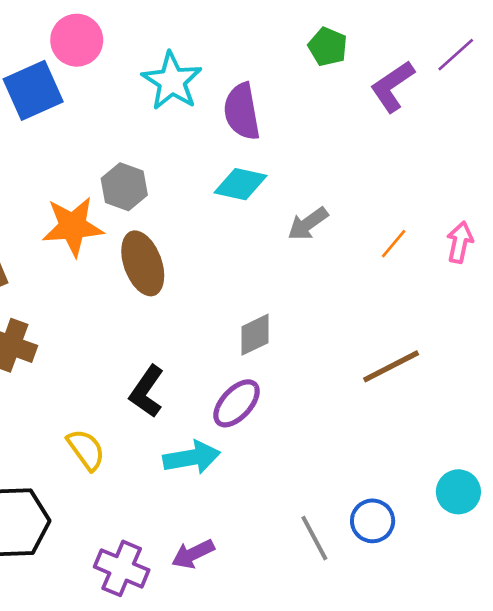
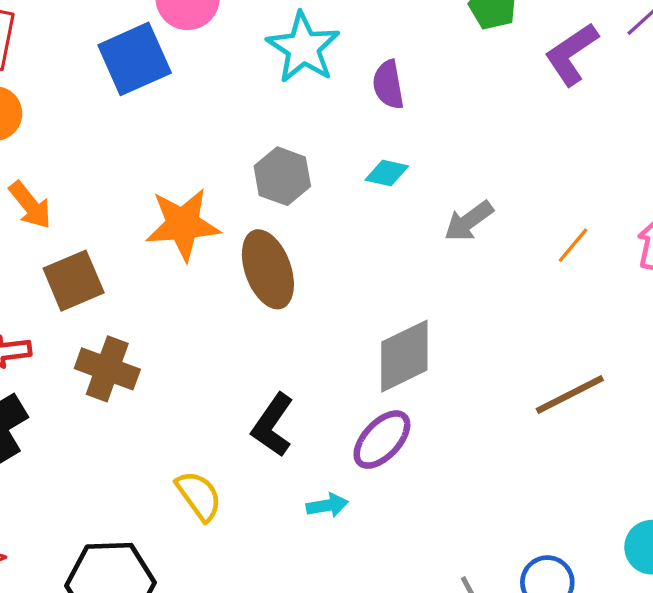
purple semicircle: (242, 111) -> (388, 85), size x0.7
cyan diamond: (240, 184) -> (387, 173), size x0.7
gray hexagon: (124, 187) -> (282, 176), moved
gray diamond: (255, 335) -> (404, 356), size x1.4
cyan arrow: (192, 458) -> (327, 505), size x0.6

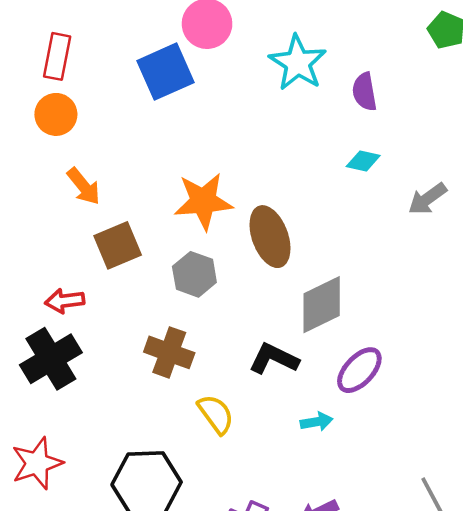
gray hexagon: (282, 176) -> (194, 274), moved
gray diamond: (404, 356) -> (322, 305), moved
brown cross: (107, 369) -> (169, 352), moved
black L-shape: (273, 425) -> (274, 359), turned 81

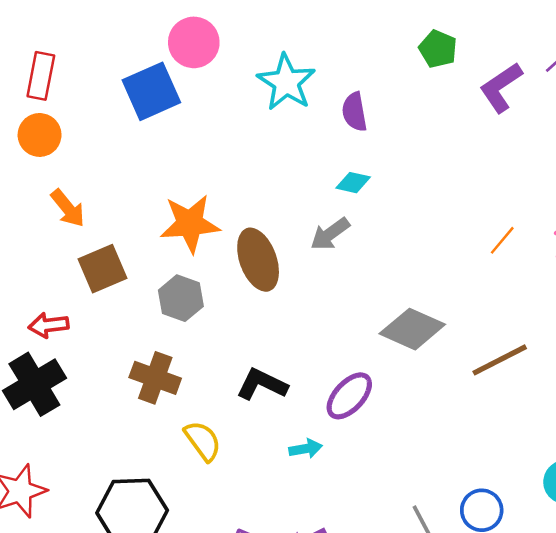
gray arrow: (427, 199) -> (330, 234), moved
gray diamond: (322, 305) -> (412, 329), moved, turned 50

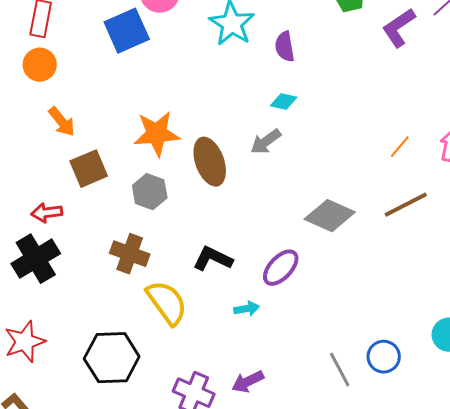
brown line: (500, 360) -> (406, 205), moved
yellow semicircle: (203, 441) -> (167, 303), size x1.4

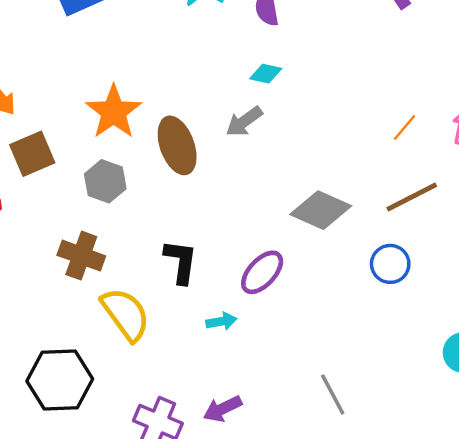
orange star: (157, 134) -> (114, 112), turned -30
black L-shape: (213, 259) -> (181, 262), turned 72
blue circle: (384, 357) -> (390, 264), moved

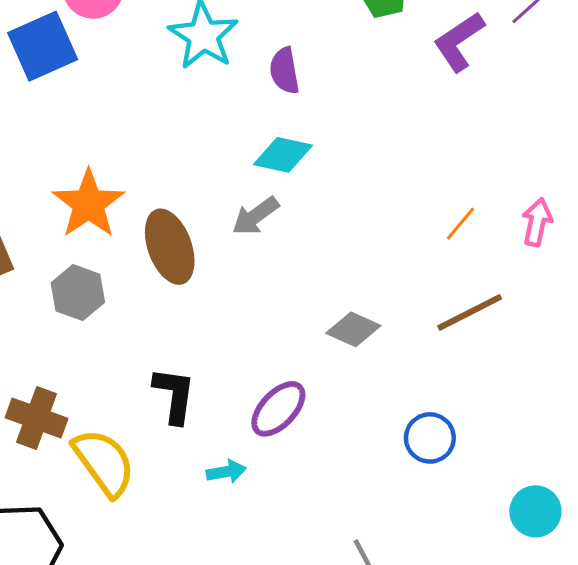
cyan diamond: (266, 74) -> (283, 155), size x1.4
gray diamond: (321, 210) -> (353, 329), size x0.7
brown cross: (81, 256) -> (37, 418), moved
blue circle: (390, 264) -> (430, 438), moved

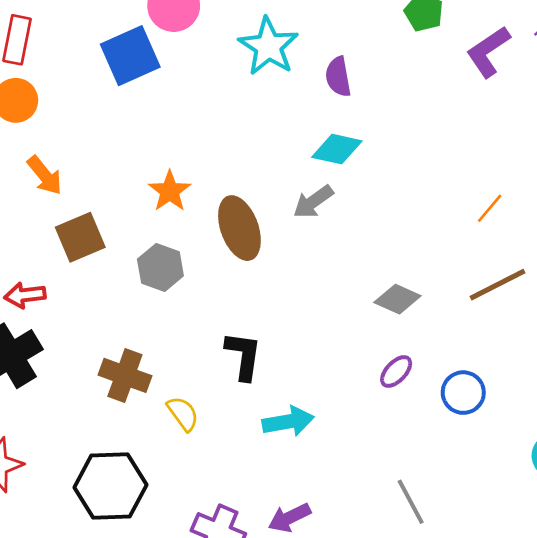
orange star: (89, 204) -> (170, 191), size x0.7
purple ellipse: (278, 409) -> (396, 372), moved, size x0.7
yellow semicircle: (104, 462) -> (183, 414), size x0.6
cyan arrow: (226, 472) -> (288, 422), size x1.5

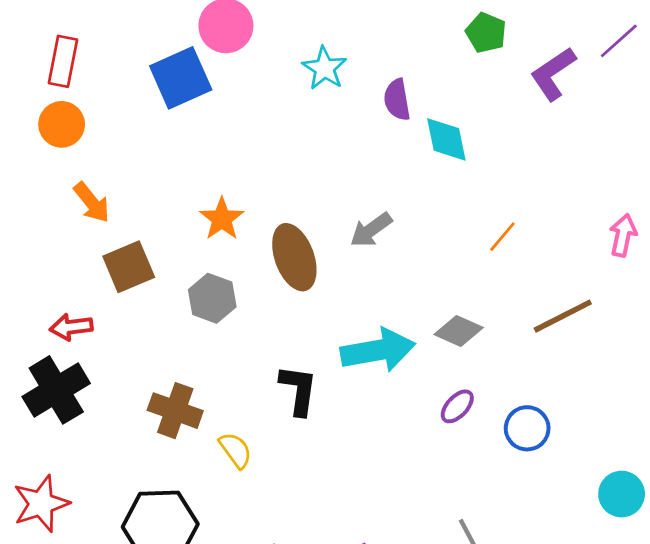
cyan star: (268, 46) -> (324, 68), size x0.7
cyan diamond: (337, 149) -> (446, 139), moved, turned 66
orange line: (490, 208) -> (502, 237), moved
cyan arrow: (288, 422) -> (378, 350), moved, size x1.4

